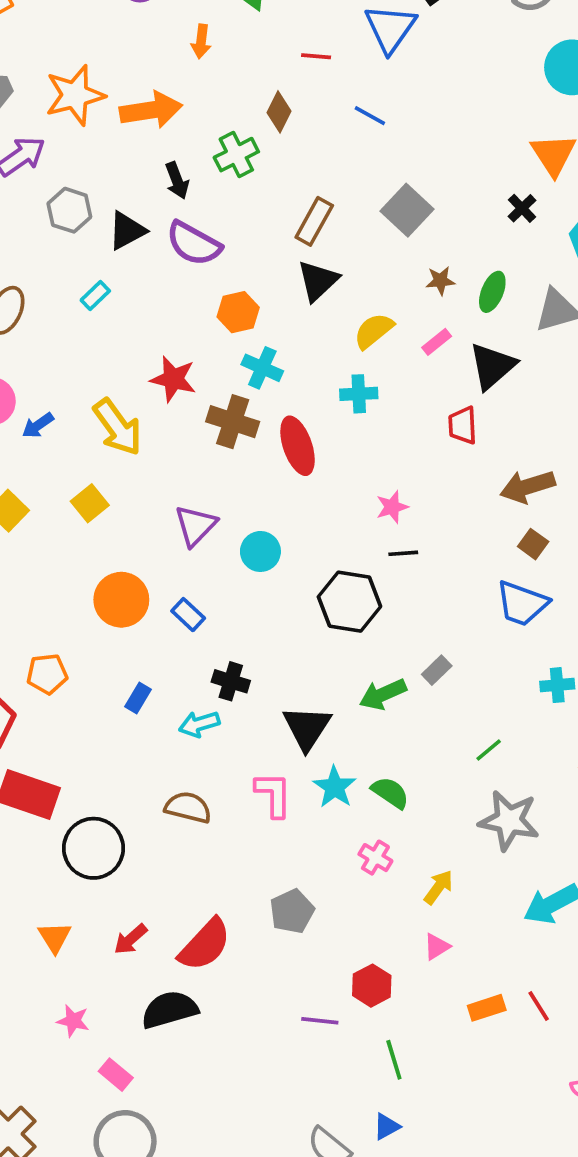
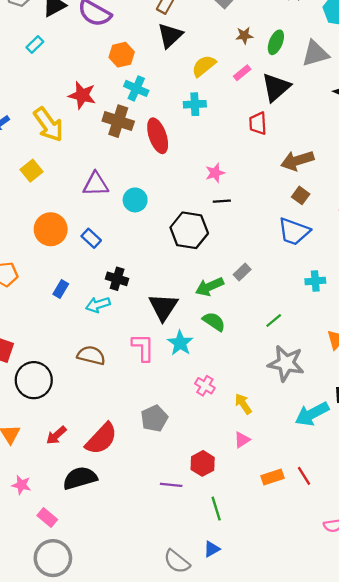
purple triangle: (196, 526) -> (96, 184), turned 44
green semicircle: (390, 793) -> (214, 322), moved
yellow arrow: (439, 887) -> (243, 404), turned -70

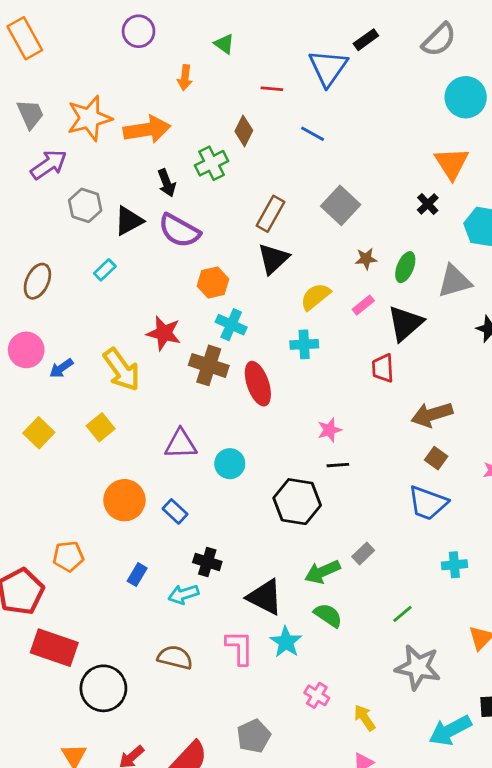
black triangle: (163, 307) -> (265, 597), turned -36

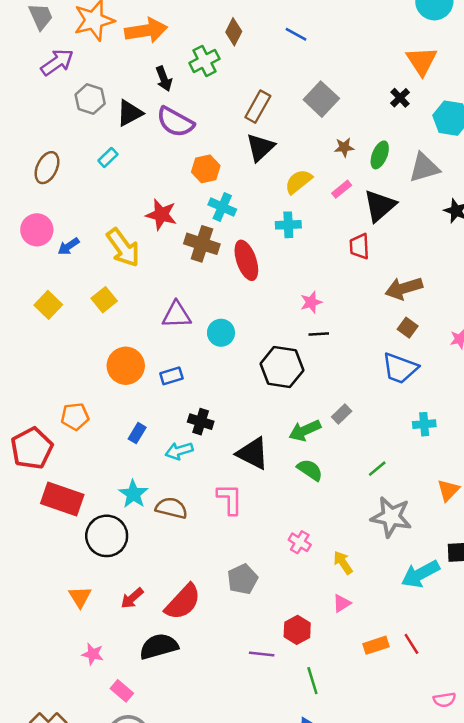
blue rectangle: (175, 511) -> (171, 376), turned -60
cyan star: (286, 642) -> (133, 494), moved

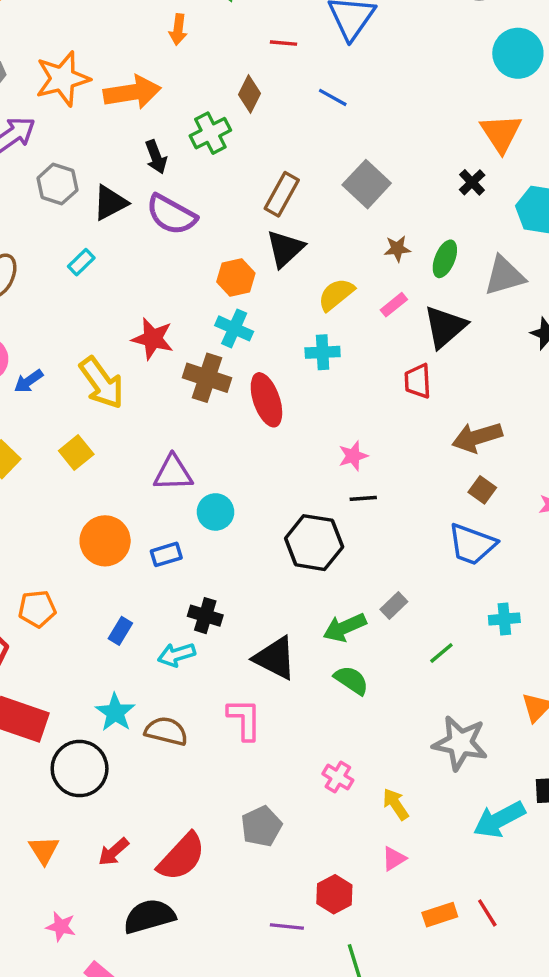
orange hexagon: (206, 169) -> (236, 278), moved
cyan circle: (221, 333) -> (215, 512), moved
green line: (377, 469) -> (441, 653), moved

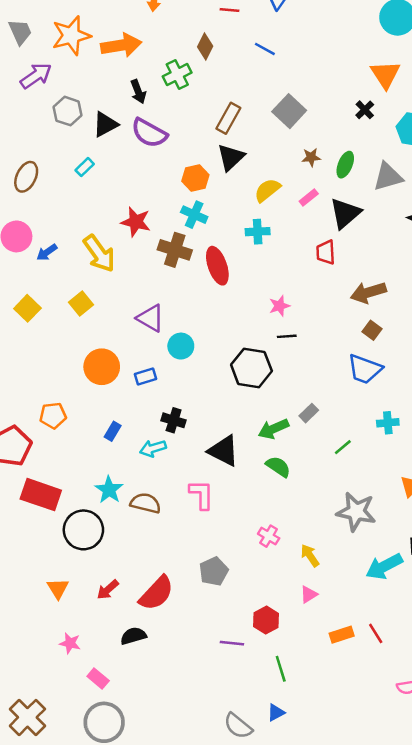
purple triangle: (173, 473) -> (150, 318), turned 32
black semicircle: (149, 916) -> (133, 636), size x0.7

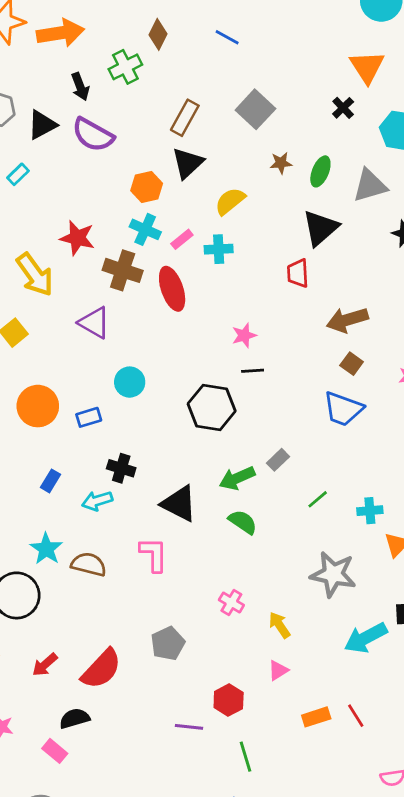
pink rectangle: (309, 197) -> (182, 239), moved
purple triangle: (150, 318) -> (94, 323), moved
cyan cross: (388, 423) -> (370, 511), moved
pink rectangle: (98, 678) -> (55, 751), moved

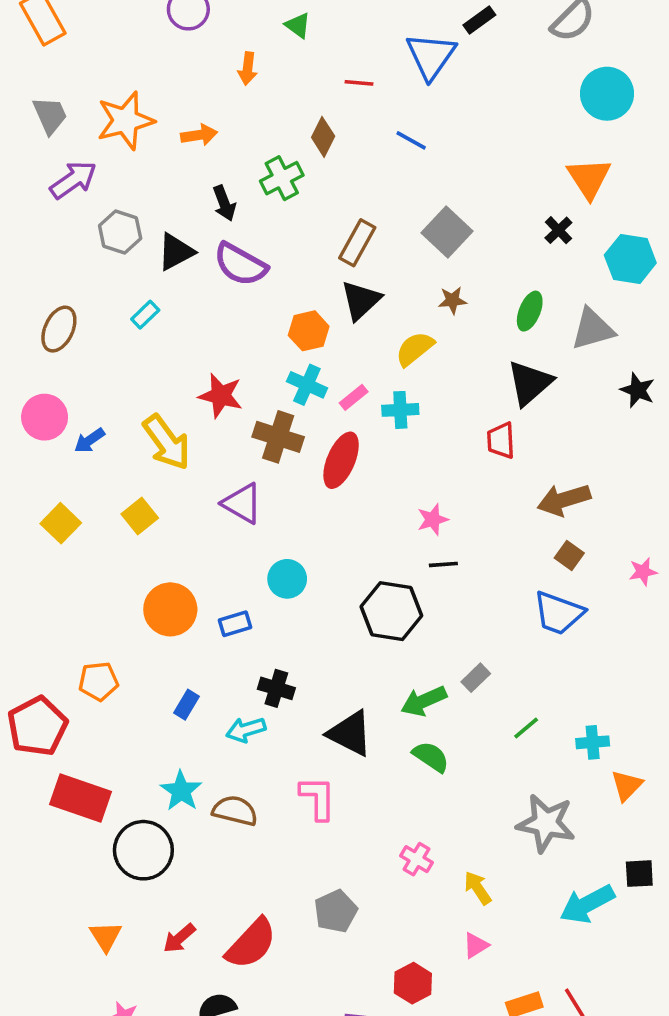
orange arrow: (60, 33) -> (199, 135), size x0.6
brown star: (281, 163) -> (452, 300), moved
red ellipse: (172, 289) -> (341, 460), turned 42

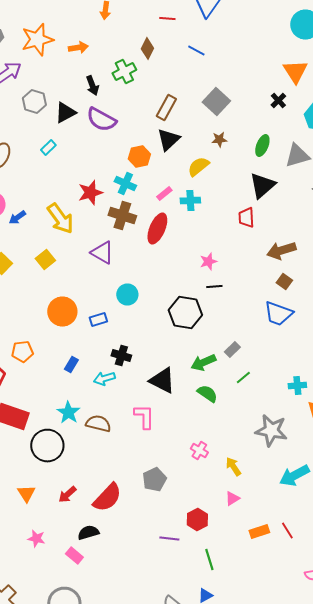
cyan cross: (307, 385) -> (125, 184), moved
red star: (221, 396) -> (90, 192), turned -30
green line: (526, 728) -> (243, 378), moved

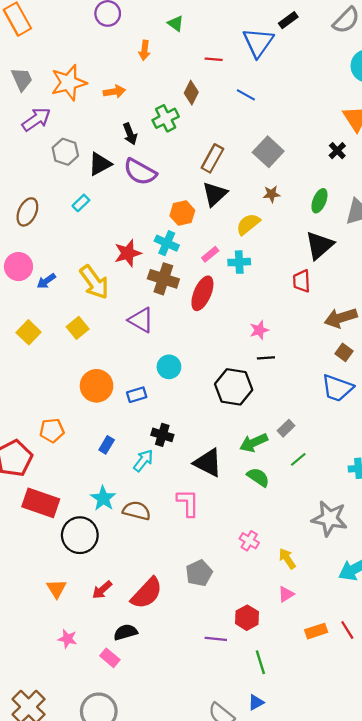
cyan arrow: (104, 378) -> (143, 460), turned 145

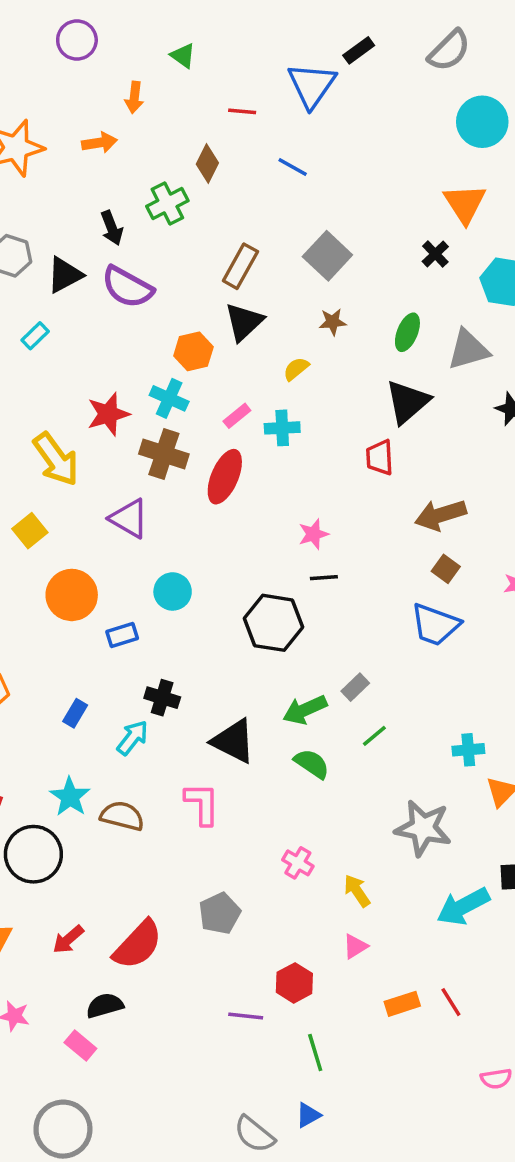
orange arrow: (114, 92) -> (100, 143), moved
yellow semicircle: (248, 224) -> (296, 369), size x0.7
orange circle: (97, 386) -> (72, 595), moved

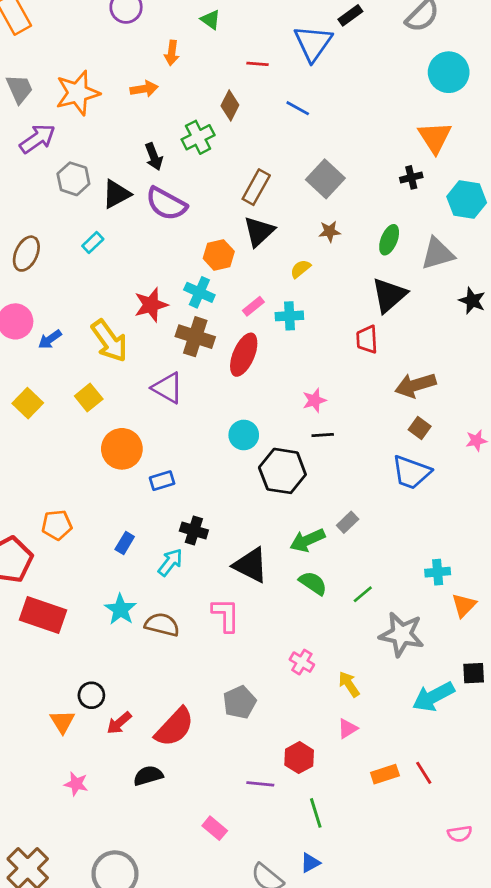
black cross: (435, 254) -> (411, 177), turned 30
cyan circle: (173, 591) -> (244, 435), moved
green line: (374, 736) -> (363, 594), moved
black circle: (33, 854) -> (91, 695), moved, size x0.6
pink rectangle: (80, 1046) -> (215, 828), moved

